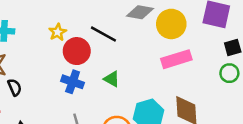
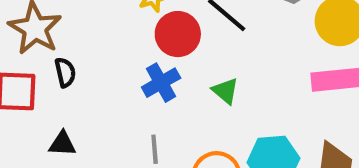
blue cross: (73, 82) -> (161, 83), turned 30

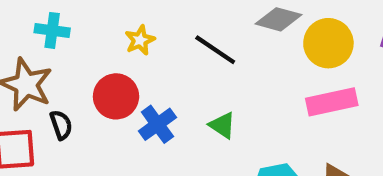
red circle: (178, 34) -> (116, 96), moved

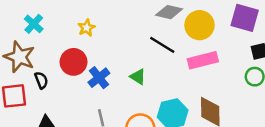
cyan cross: (52, 30) -> (34, 24), turned 36
black line: (215, 50) -> (162, 45), moved

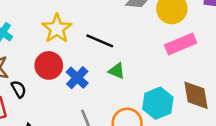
yellow star: (87, 28) -> (57, 29), size x1.6
black line: (162, 45) -> (100, 41), moved

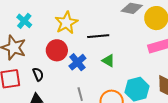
black line: (100, 41) -> (98, 36), turned -35
black semicircle: (19, 89) -> (38, 74), moved

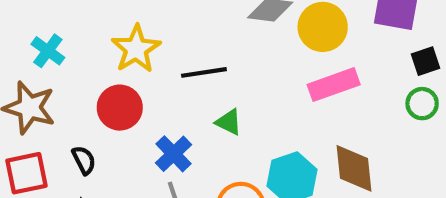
blue cross: (77, 62) -> (174, 154), moved

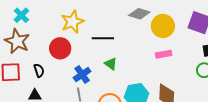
cyan cross: (48, 51) -> (21, 15), moved
pink rectangle: (334, 85) -> (164, 54), size x0.7

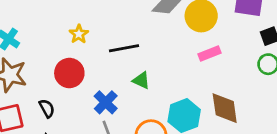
yellow star: (72, 22) -> (79, 34), size x0.6

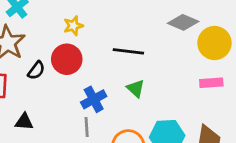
yellow star: (79, 34) -> (73, 26), moved
black semicircle: (47, 108) -> (36, 70), moved, turned 48

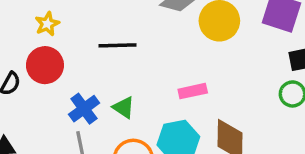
pink rectangle: (211, 83) -> (193, 91), moved
green triangle: (136, 88) -> (124, 107), moved

